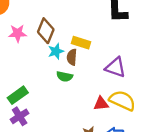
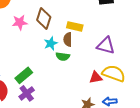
cyan star: (56, 51) -> (51, 43), moved

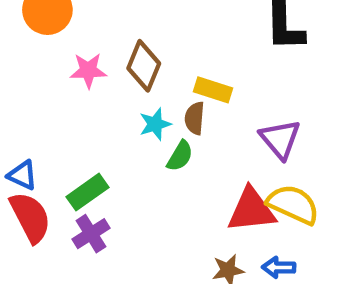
purple triangle: (106, 45) -> (280, 139), turned 30
green semicircle: (63, 56) -> (180, 156), turned -72
red triangle: (96, 77) -> (251, 210), size x1.6

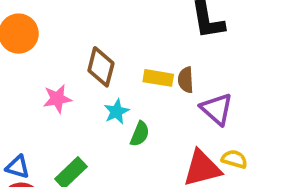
pink star: (88, 70) -> (57, 99), moved
brown semicircle: (195, 118) -> (186, 80), moved
yellow semicircle: (293, 204) -> (234, 159), size x0.6

